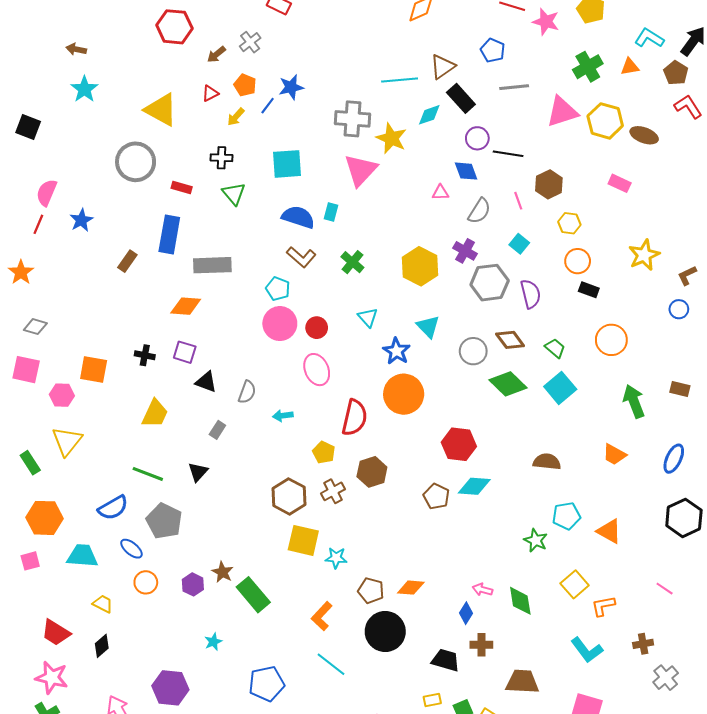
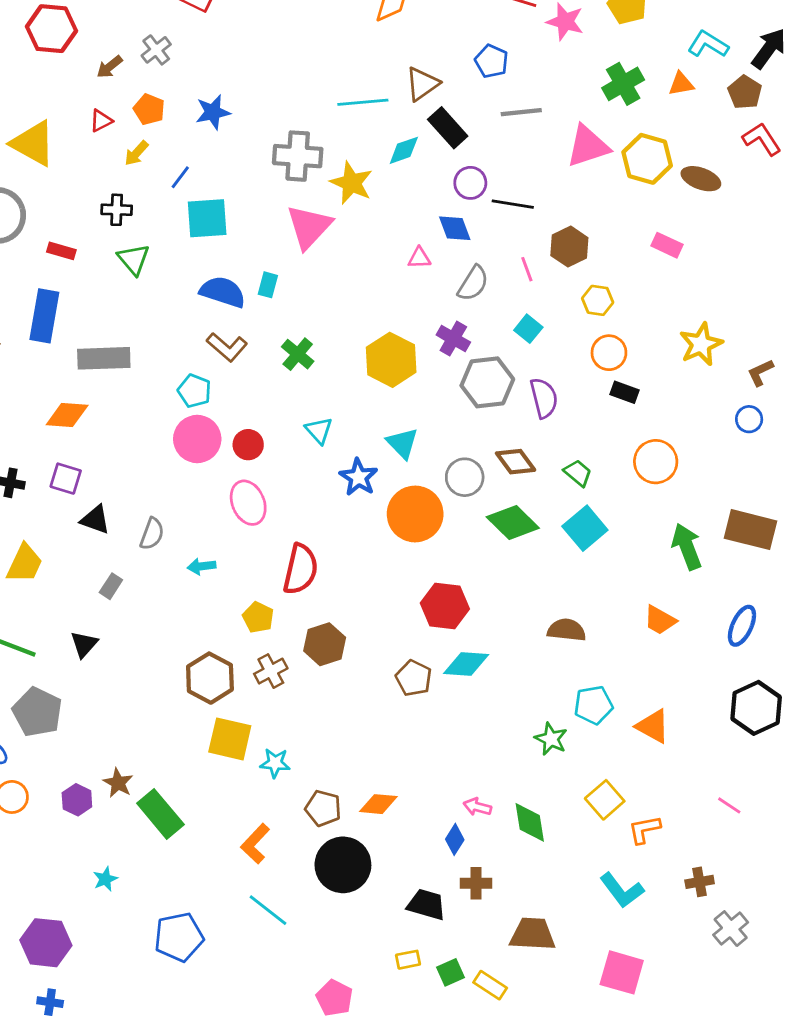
blue line: (268, 106) -> (180, 177), moved
brown rectangle: (680, 389) -> (750, 530), size x1.8
orange circle: (404, 394) -> (415, 514), moved

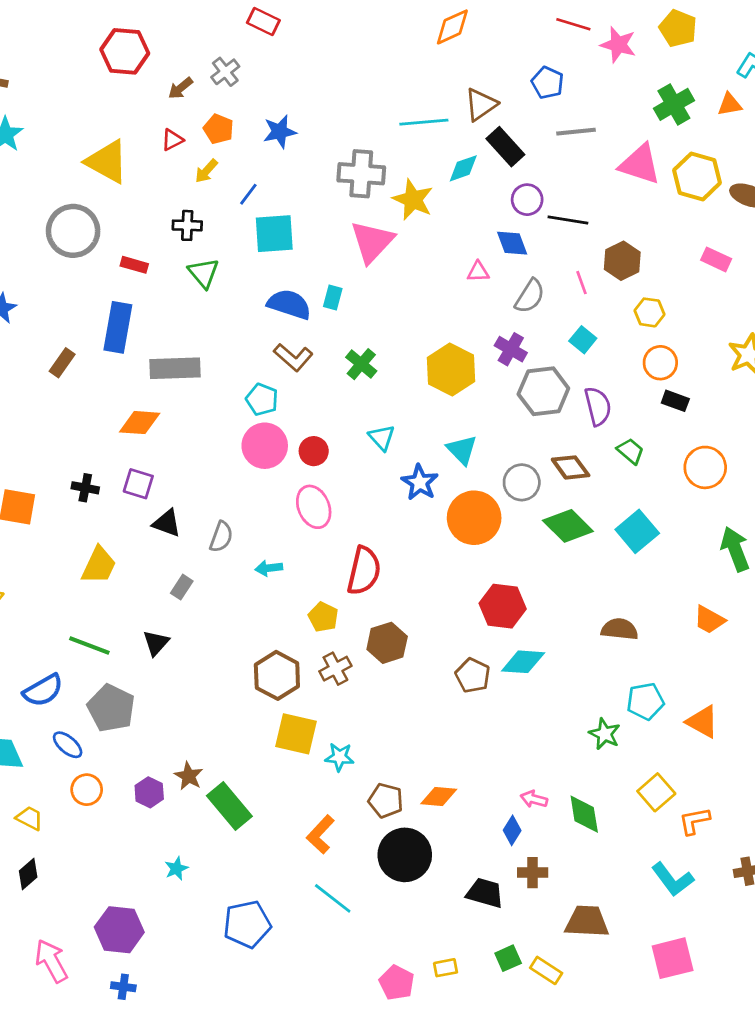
pink triangle: (588, 146) -> (640, 164), turned 36
green trapezoid: (578, 473) -> (630, 451), moved
yellow rectangle: (408, 960) -> (446, 968), moved
pink square: (622, 972) -> (673, 958), turned -30

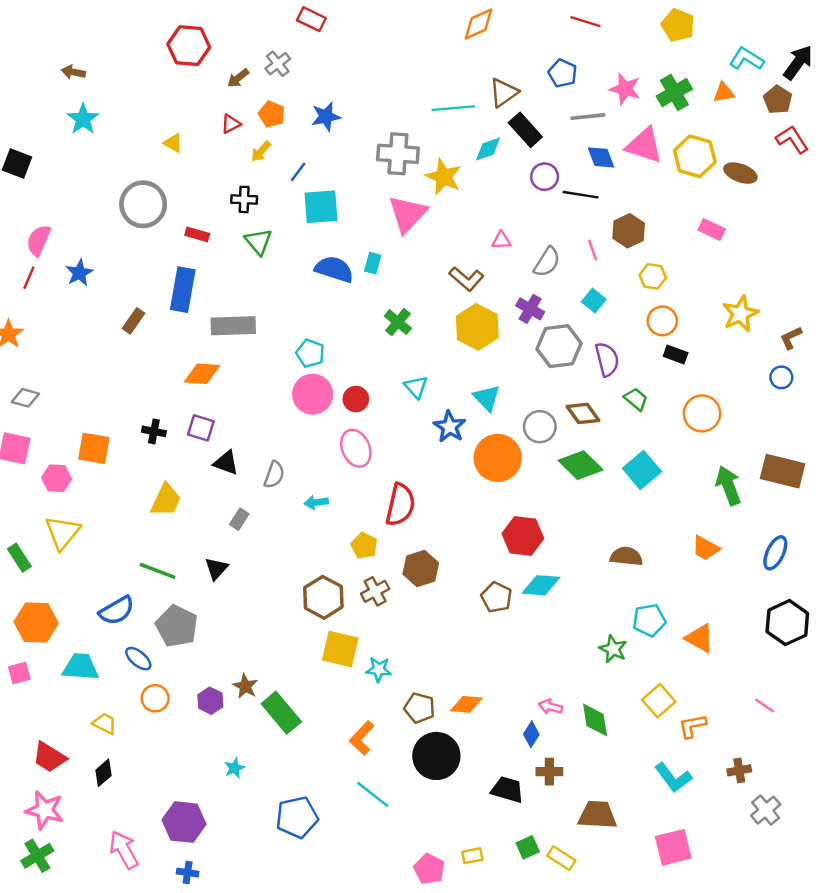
pink star: (618, 45) -> (625, 89), moved
yellow triangle: (107, 162) -> (173, 143), size x0.5
blue diamond: (512, 243) -> (601, 157), moved
brown L-shape: (293, 357) -> (466, 279), moved

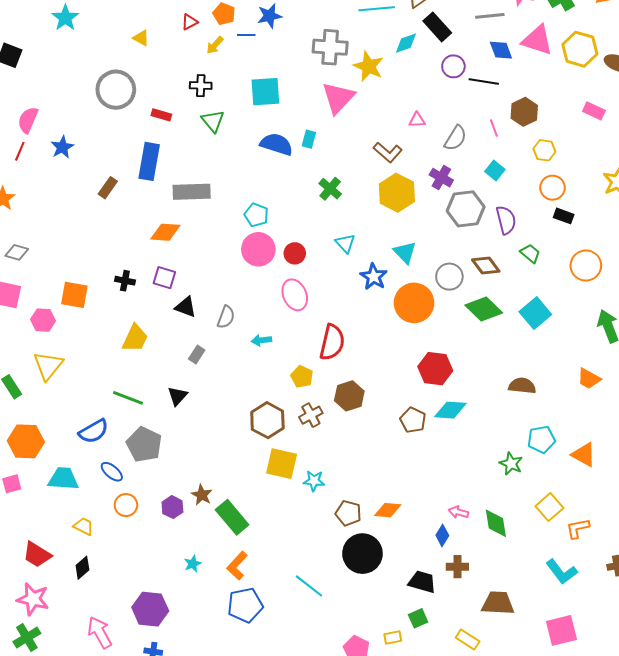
blue line: (298, 172) -> (246, 35), moved, turned 54
orange L-shape: (362, 738) -> (237, 566), moved
green square: (528, 847) -> (418, 618), moved

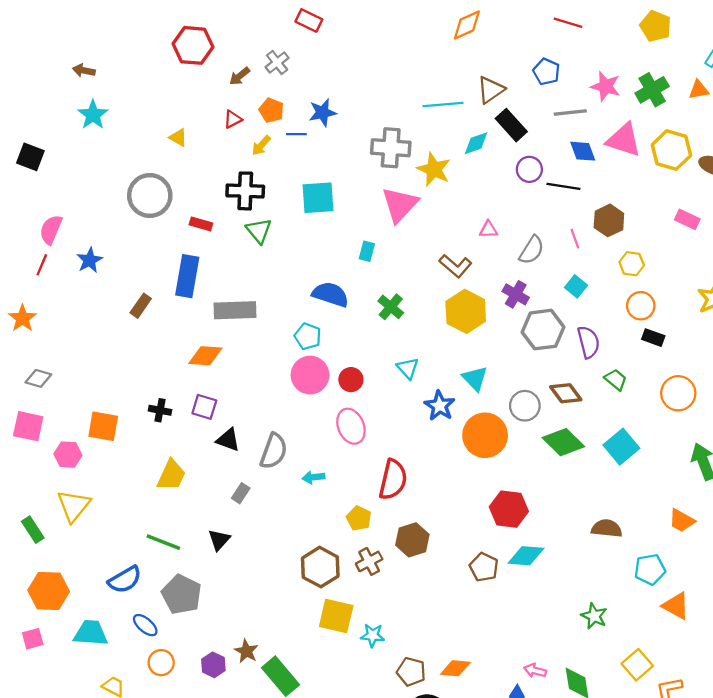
black cross: (201, 86) -> (245, 191), size x1.5
blue semicircle: (277, 144) -> (330, 294), moved
gray semicircle: (226, 317) -> (274, 451), size x1.4
cyan pentagon: (541, 439) -> (650, 569), moved

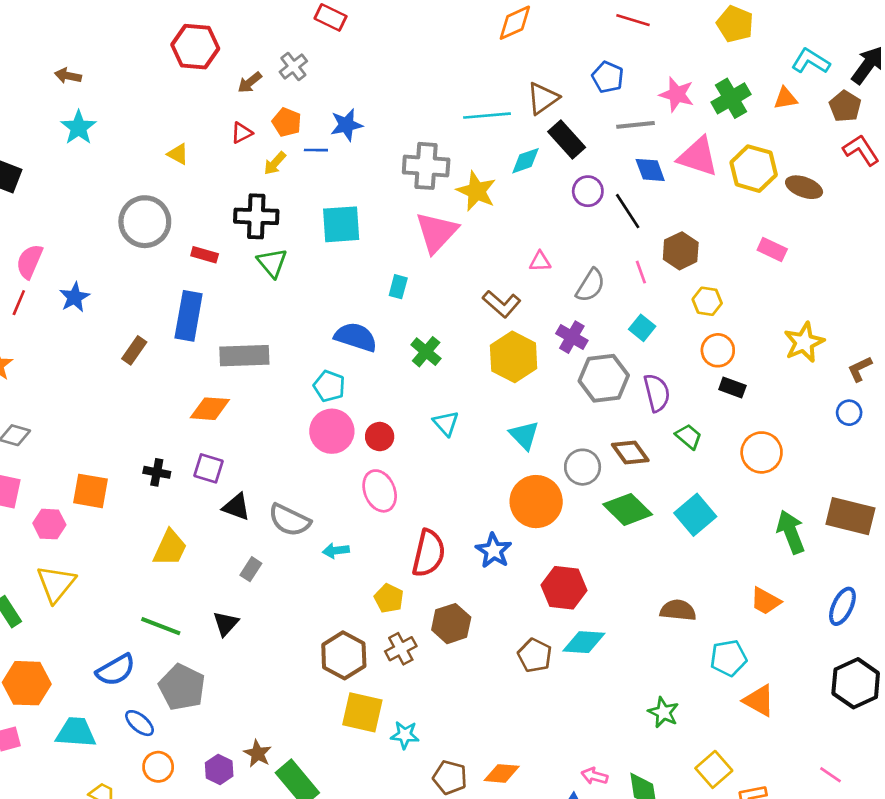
black line: (563, 186) -> (628, 211), turned 48
blue star: (440, 406) -> (494, 551), moved
gray semicircle: (274, 451) -> (289, 520), turned 96

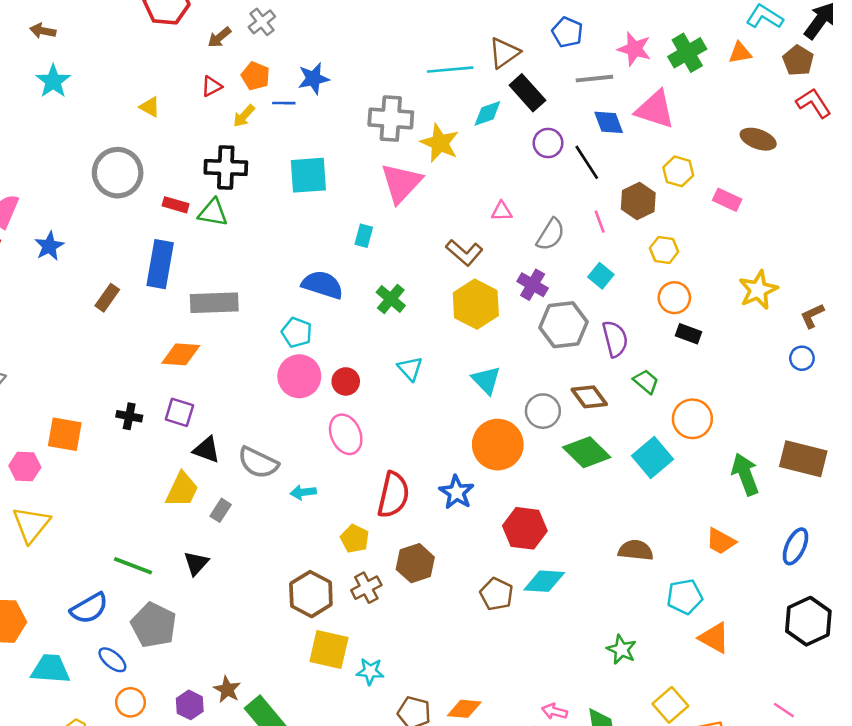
yellow hexagon: (754, 169) -> (678, 171), moved, size x0.7
green triangle: (272, 263) -> (213, 213), moved, turned -40
orange circle: (762, 452) -> (692, 419), moved
yellow trapezoid: (170, 548) -> (182, 490), moved

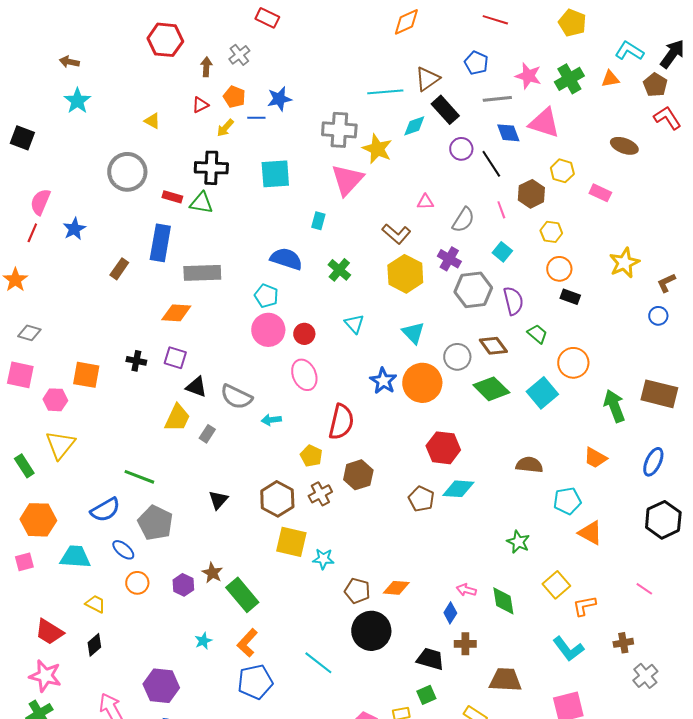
brown arrow: (219, 37) -> (206, 67), turned 132
blue star: (457, 492) -> (383, 381), moved
black triangle: (196, 563) -> (218, 500), moved

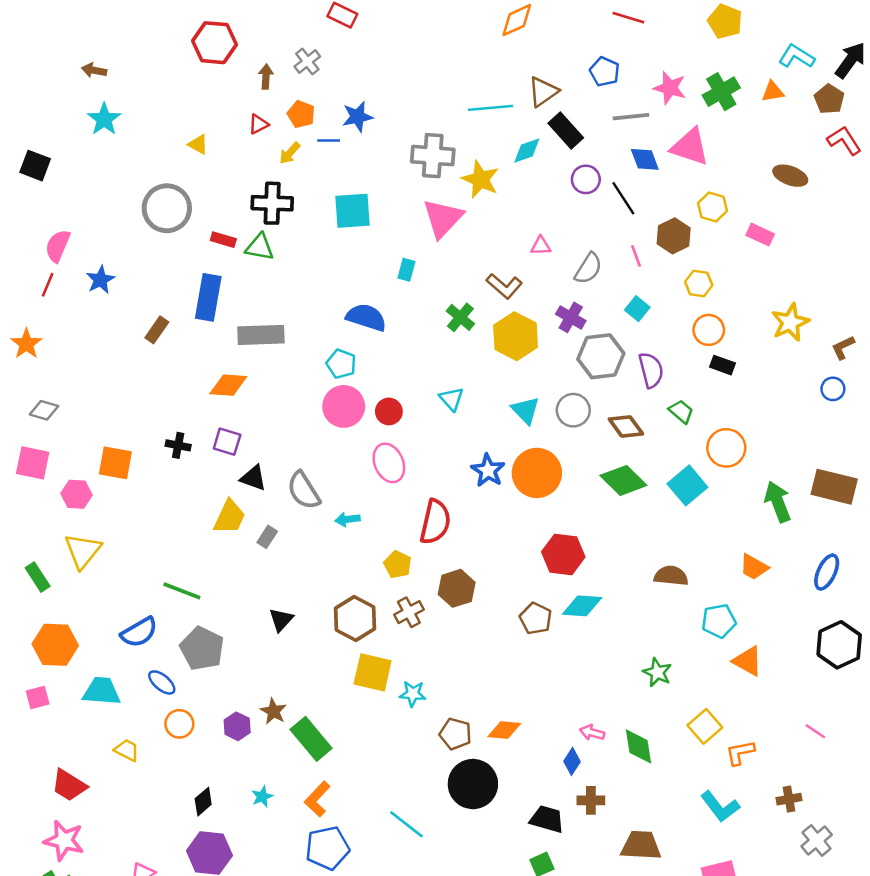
green cross: (339, 270) -> (460, 317), moved
gray circle: (457, 357) -> (573, 410), moved
gray semicircle: (236, 397) -> (304, 490), turned 32
black diamond: (94, 645) -> (203, 802), moved

